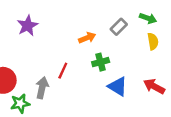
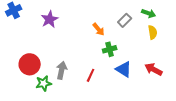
orange arrow: (87, 38) -> (99, 29), turned 72
red line: (63, 71) -> (91, 75), moved

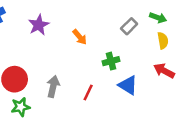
orange arrow: (99, 29) -> (80, 37), moved
red arrow: (154, 69) -> (164, 71), moved
green star: (44, 83) -> (21, 107), moved

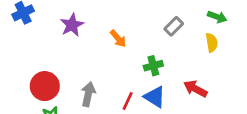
green arrow: (158, 18) -> (217, 17), moved
red arrow: (164, 71) -> (195, 89), moved
blue triangle: (128, 85) -> (155, 97), moved

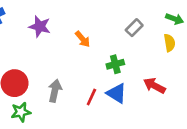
purple star: (72, 25) -> (40, 26), turned -30

